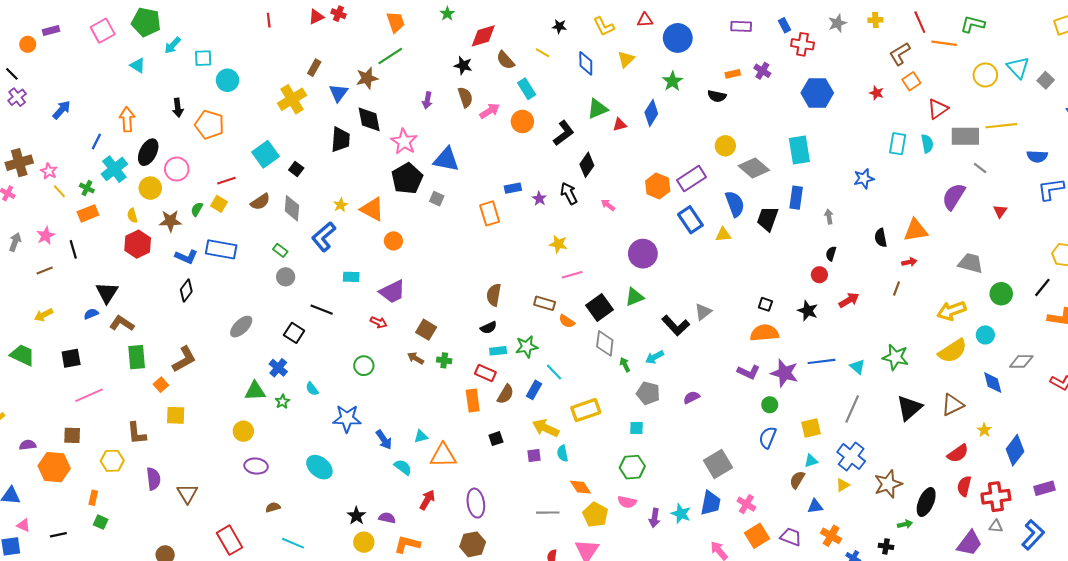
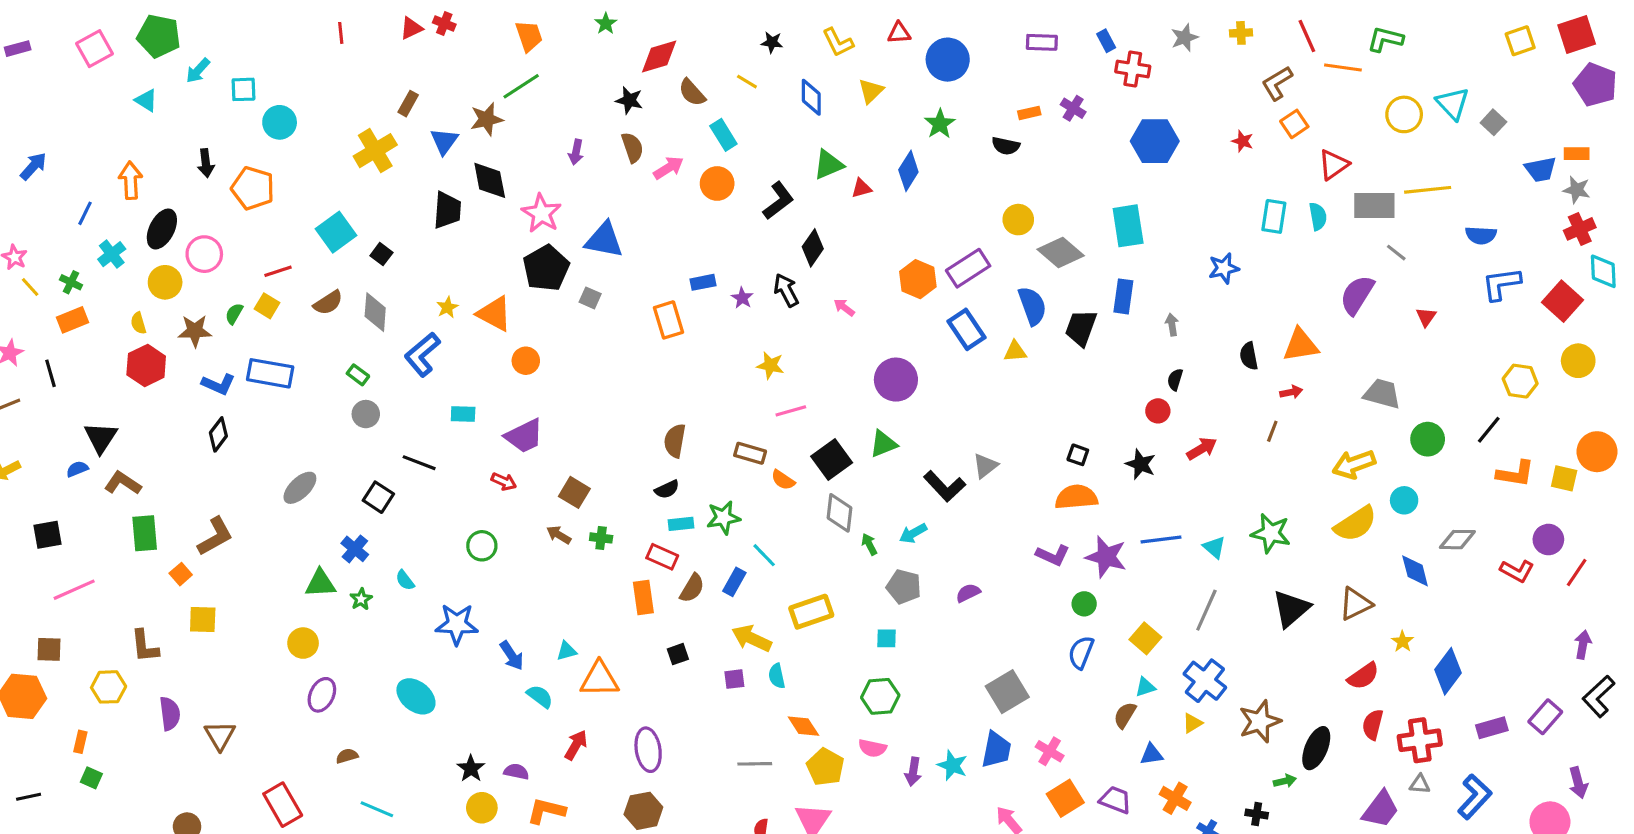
cyan cross: (114, 169) -> (112, 254), size x0.7
yellow square: (811, 428) -> (1145, 638), turned -36
purple ellipse: (256, 466) -> (322, 695), turned -70

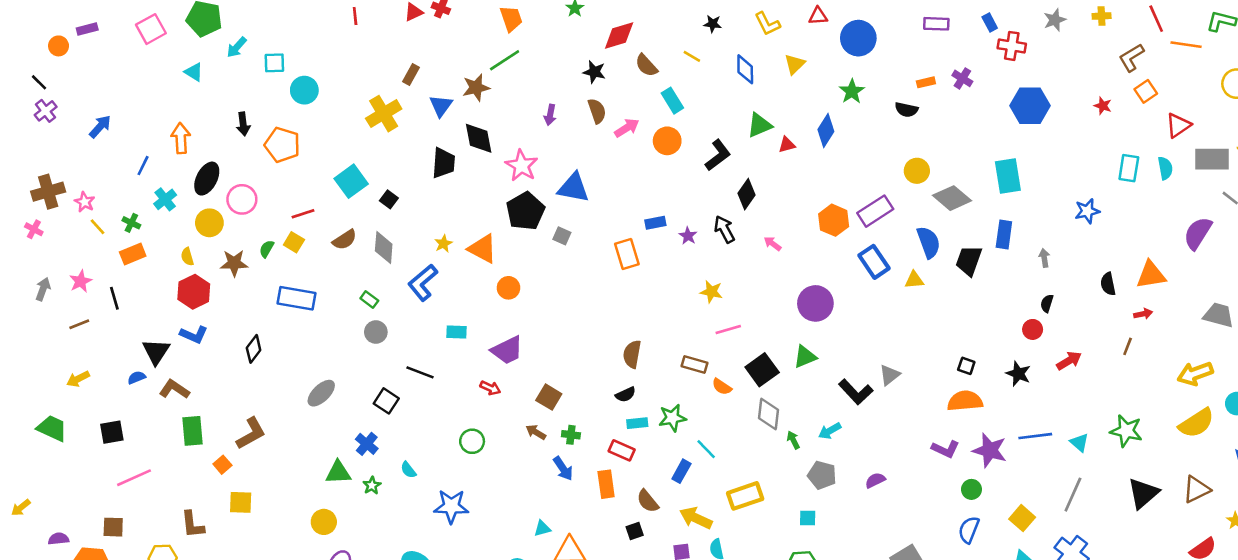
blue L-shape: (218, 384) -> (194, 335), moved
brown semicircle: (692, 588) -> (648, 501), moved, turned 110
blue arrow: (512, 656) -> (563, 469), moved

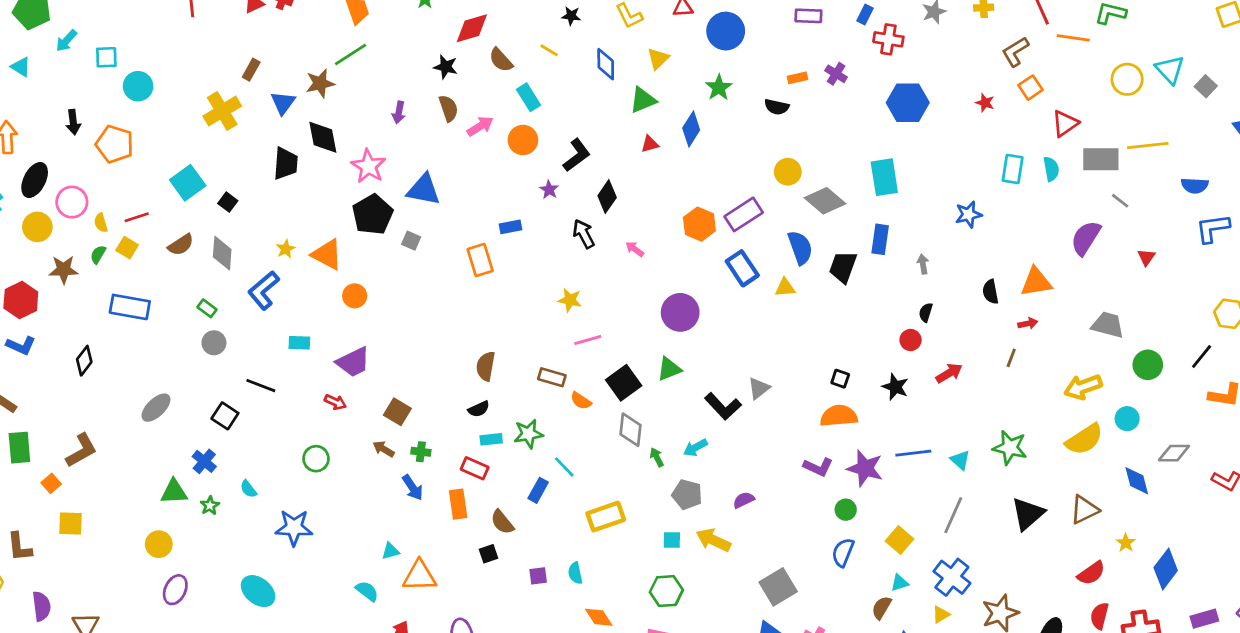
blue rectangle: (990, 23) -> (865, 14), turned 54
green triangle: (759, 125) -> (643, 100), moved
purple star: (688, 236) -> (549, 190), moved
yellow semicircle: (187, 257) -> (101, 223), moved
yellow arrow: (696, 518) -> (713, 540), moved

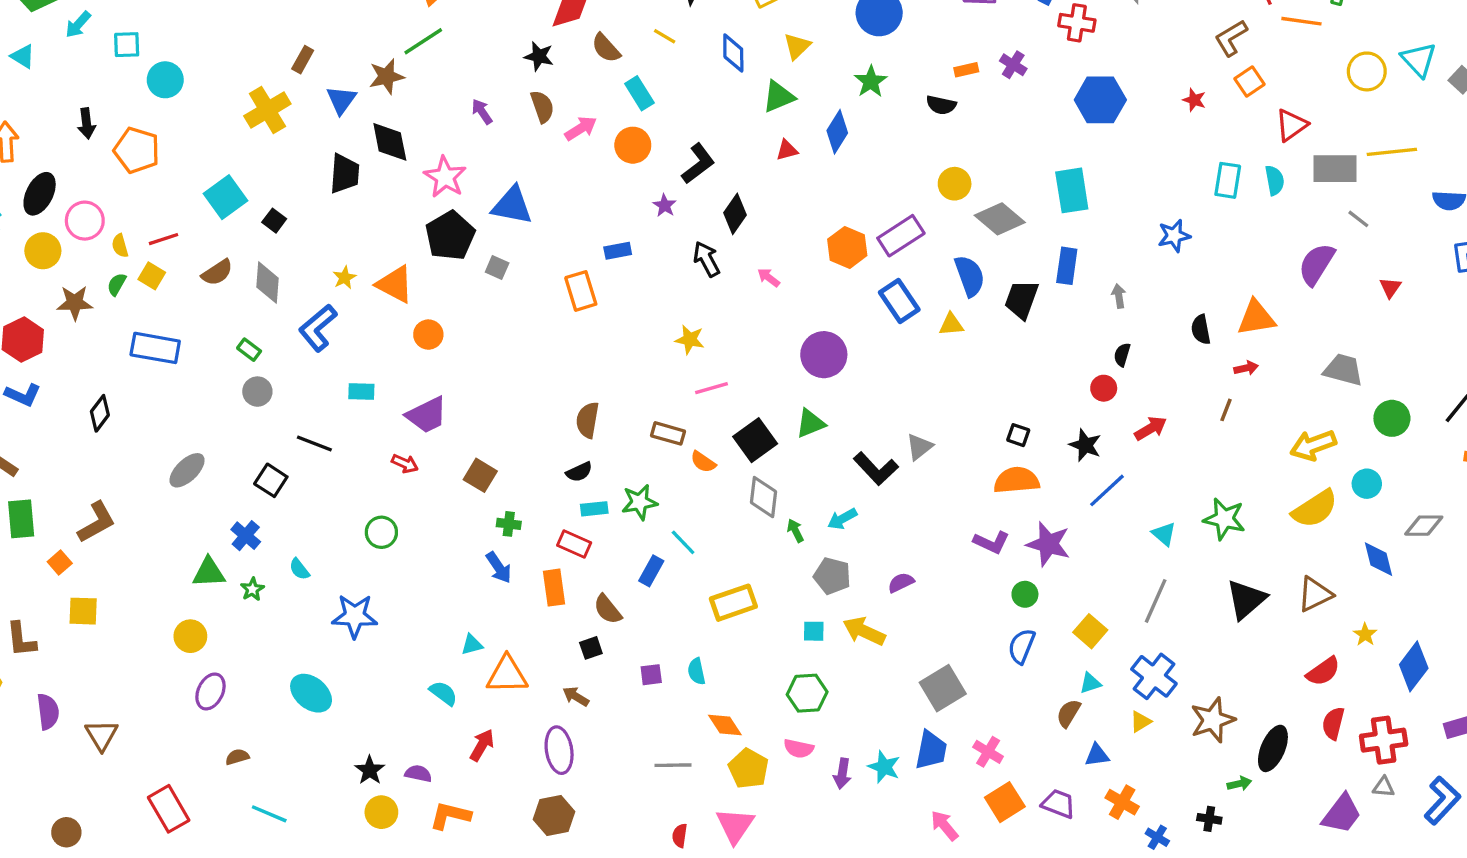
purple arrow: (399, 112) -> (482, 112), turned 135
brown arrow: (384, 449) -> (576, 697), moved
blue line: (913, 453) -> (1107, 490), moved, turned -36

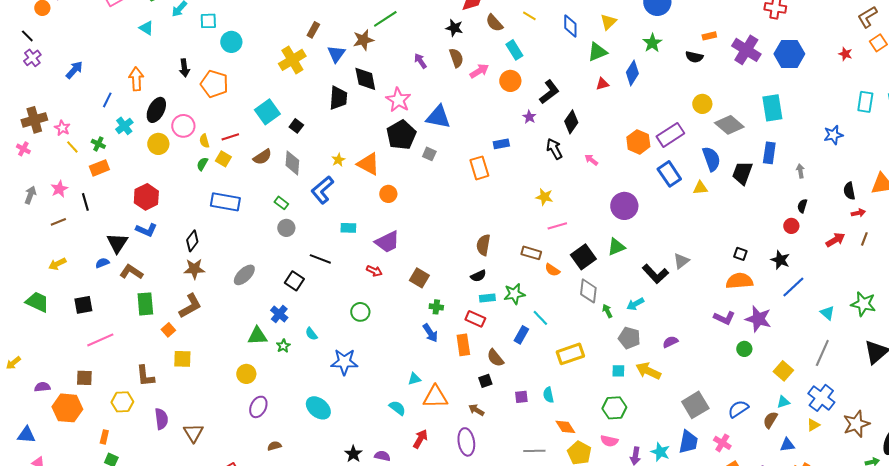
purple cross: (1013, 65) -> (746, 50), moved, size x1.8
brown star: (75, 303) -> (194, 269), moved
red arrow: (1246, 368) -> (858, 213), moved
red arrow: (1151, 428) -> (835, 240), moved
blue semicircle: (1022, 646) -> (738, 409), moved, turned 35

